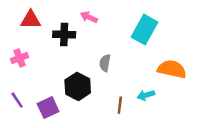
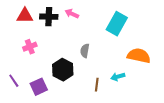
black cross: (64, 35) -> (49, 17), moved
pink cross: (20, 58) -> (30, 47), moved

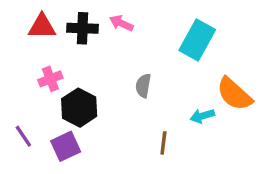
orange semicircle: (139, 56) -> (234, 94), turned -150
black hexagon: (63, 70) -> (79, 108), moved
cyan arrow: (118, 77) -> (202, 116), moved

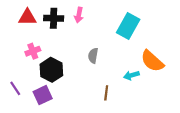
pink arrow: (121, 23) -> (79, 15), turned -104

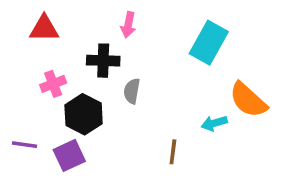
black cross: (54, 18) -> (103, 61), moved
gray semicircle: (93, 56) -> (132, 91), moved
purple line: (15, 88) -> (24, 145), turned -48

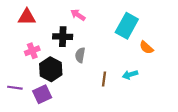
pink arrow: (128, 25) -> (78, 15), turned 112
orange semicircle: (248, 100) -> (146, 47), moved, size x0.6
brown line: (173, 152) -> (104, 79), moved

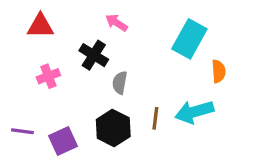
black cross: (63, 37) -> (94, 55), turned 30
orange semicircle: (146, 47) -> (219, 71), turned -136
black hexagon: (51, 69) -> (113, 128), moved
cyan arrow: (130, 75) -> (194, 112), size x1.6

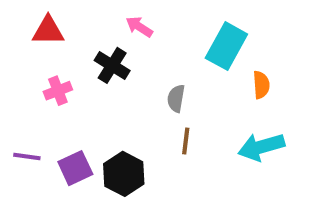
gray semicircle: (120, 83) -> (176, 98), moved
cyan arrow: (194, 112) -> (261, 147), moved
black hexagon: (113, 128) -> (124, 174), moved

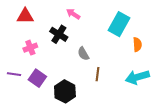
gray semicircle: (176, 98) -> (83, 54), moved, turned -40
purple line: (27, 157) -> (14, 74), moved
purple square: (75, 168) -> (37, 78), moved, turned -30

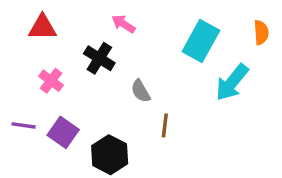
orange semicircle: (137, 45) -> (261, 32), moved
pink cross: (30, 48) -> (51, 81), turned -32
cyan arrow: (137, 77) -> (232, 82), moved, turned -35

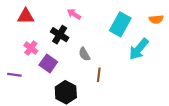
orange semicircle: (261, 32) -> (156, 19), turned 88
purple square: (63, 132) -> (48, 63), moved

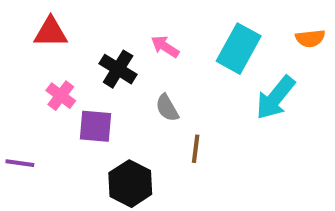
pink arrow: (74, 14) -> (165, 47), moved
purple square: (48, 63) -> (96, 126), turned -30
purple line: (14, 75) -> (20, 163), moved

